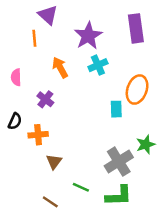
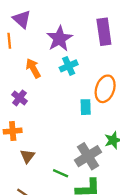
green line: (81, 187) -> (61, 173), moved

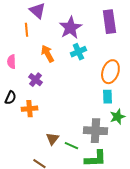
cyan rectangle: (86, 107) -> (107, 97), moved
brown triangle: (27, 156) -> (52, 139), moved
gray cross: (88, 156) -> (95, 131), turned 35

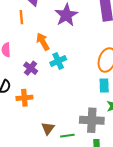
cyan cross: (78, 52) -> (58, 61), moved
green line: (71, 146) -> (67, 136), turned -32

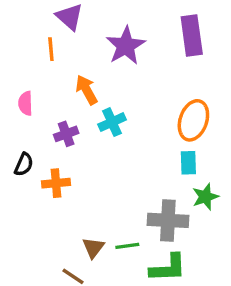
purple cross: (31, 68) -> (66, 134), turned 32
brown triangle: (48, 128) -> (93, 248), moved

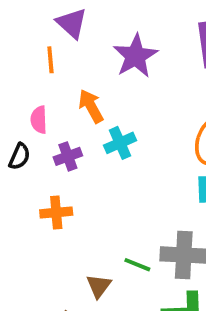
pink semicircle: (25, 103) -> (39, 120), moved
black semicircle: (24, 164) -> (20, 156), moved
green line: (127, 246) -> (137, 265), moved, turned 30

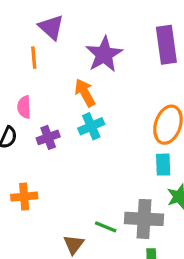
orange arrow: (91, 106) -> (85, 93), moved
orange cross: (56, 213) -> (24, 197), moved

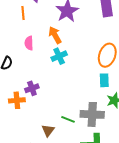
pink semicircle: (24, 107) -> (29, 43), moved
purple cross: (48, 137) -> (32, 88), moved

